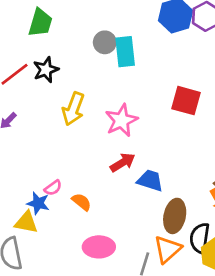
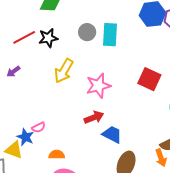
gray circle: (105, 42) -> (87, 32), moved
orange semicircle: (82, 202) -> (57, 155), moved, turned -49

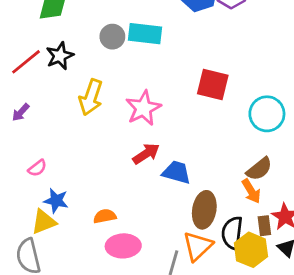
cyan rectangle: (110, 35) -> (145, 34), turned -75
pink semicircle: (39, 127) -> (37, 168), moved
yellow triangle: (14, 150) -> (44, 222), turned -30

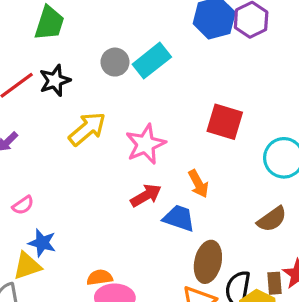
cyan rectangle: (145, 34) -> (152, 61), turned -48
yellow arrow: (91, 97) -> (87, 129), turned -152
orange arrow: (251, 191) -> (198, 184), moved
orange semicircle: (105, 216) -> (100, 277), moved

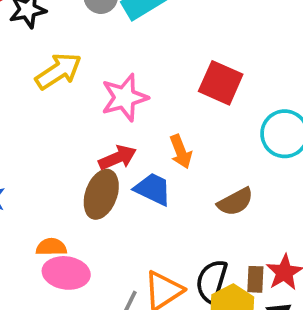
brown semicircle: (272, 219) -> (235, 202), moved
brown ellipse: (208, 262) -> (101, 194), moved

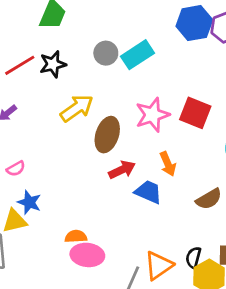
pink star: (125, 98) -> (152, 115), moved
brown ellipse: (101, 194) -> (107, 135), moved
black semicircle: (212, 281) -> (193, 258), size x0.7

